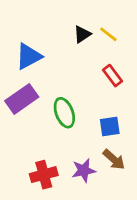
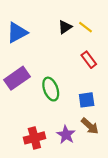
blue triangle: (29, 56) -> (17, 33), moved
purple star: (84, 170) -> (66, 135), turned -30

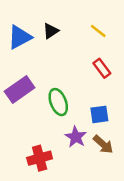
black triangle: (65, 27) -> (51, 31), moved
purple star: (66, 135) -> (76, 137), moved

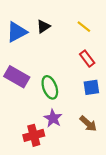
purple rectangle: (20, 90) -> (17, 77), turned 65
blue square: (99, 114) -> (91, 87), moved
purple star: (76, 137) -> (53, 118), moved

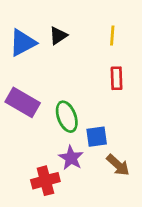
yellow line: (84, 27) -> (112, 36), turned 56
red rectangle: (87, 59) -> (117, 78), turned 35
blue square: (91, 87) -> (97, 137), moved

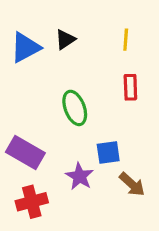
purple rectangle: (23, 102) -> (25, 152), moved
green ellipse: (67, 117) -> (75, 108), moved
red cross: (45, 181) -> (32, 202), moved

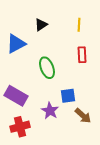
blue triangle: (25, 47) -> (16, 44), moved

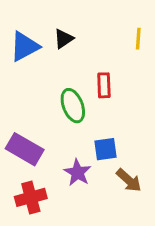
yellow line: (79, 25) -> (138, 39), moved
blue triangle: (16, 44) -> (25, 46), moved
red rectangle: (82, 55) -> (104, 85), moved

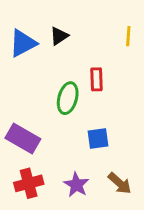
green ellipse: (73, 106) -> (68, 98), turned 36
purple star: (78, 173) -> (76, 185), moved
brown arrow: (129, 180) -> (120, 183), moved

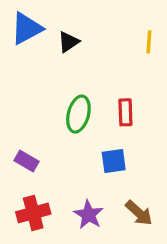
blue triangle: (23, 43) -> (26, 28), moved
red rectangle: (97, 79) -> (125, 112), moved
purple rectangle: (23, 139) -> (26, 161), size x0.6

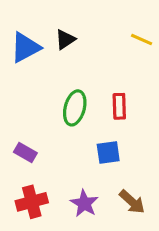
blue triangle: (26, 28) -> (25, 47), moved
yellow line: (149, 42) -> (142, 40), turned -70

